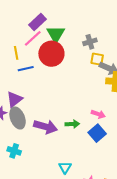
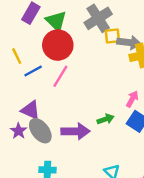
pink line: (33, 38) -> (60, 76), moved
gray cross: (90, 42) -> (98, 18), size x1.6
purple triangle: (15, 99) -> (31, 110), turned -42
pink arrow: (98, 114) -> (132, 99), turned -64

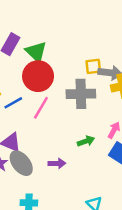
gray cross: (98, 18) -> (81, 94), moved, turned 32
green arrow: (106, 119) -> (86, 141), moved
purple arrow: (75, 131) -> (57, 163), size x0.6

